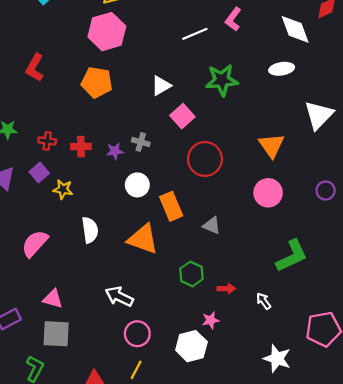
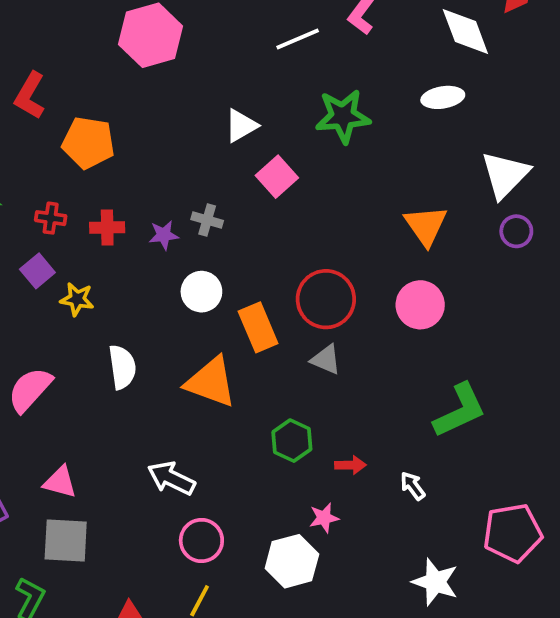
orange pentagon: (97, 82) -> (88, 143), moved
red circle: (205, 159) -> (326, 299), moved
purple circle: (326, 191) -> (516, 231), moved

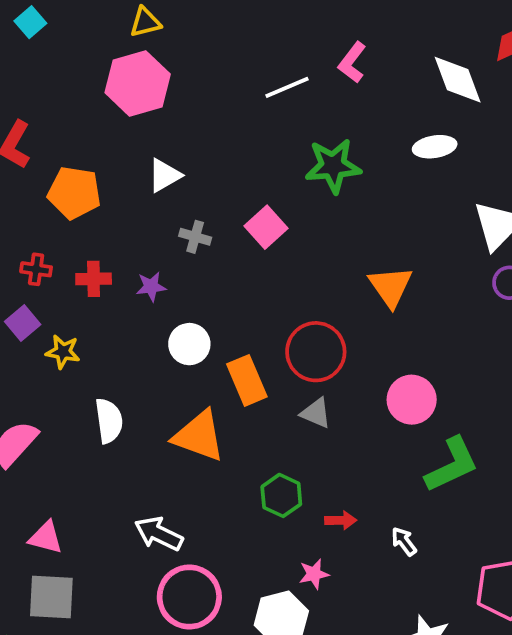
white triangle: (241, 126) -> (164, 175), moved
gray cross: (207, 220) -> (195, 237), moved
orange triangle: (426, 226) -> (391, 287), moved
pink circle: (420, 305) -> (412, 400), moved
pink circle: (201, 540) -> (189, 597), size x1.4

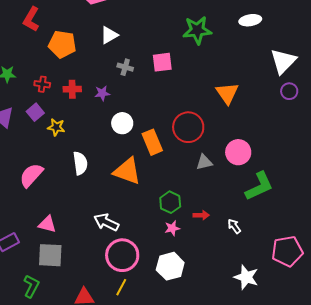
pink square: (266, 227) -> (162, 62), turned 35
gray triangle: (316, 413) -> (204, 162), moved, turned -36
pink star: (314, 574) -> (172, 228), moved

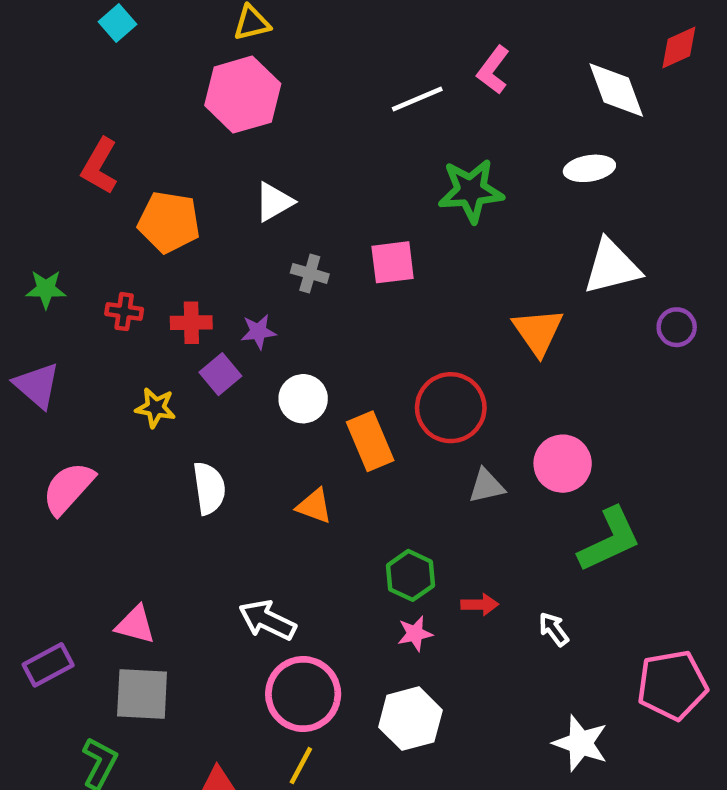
white triangle: (283, 61) -> (612, 267), moved, turned 32
purple square: (35, 112) -> (220, 374), moved
orange triangle: (127, 171) -> (314, 506), size x0.6
pink semicircle: (31, 175) -> (68, 488), moved

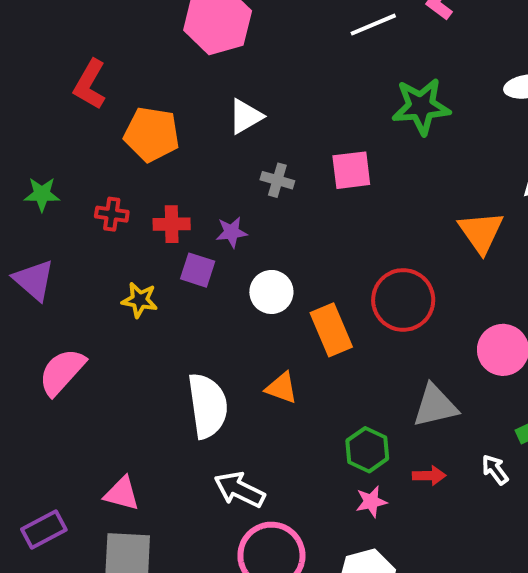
purple square: (220, 374) -> (198, 270), turned -32
gray triangle: (487, 486) -> (435, 406), moved, size x1.4
white semicircle: (209, 488) -> (208, 406), moved, size x1.4
white arrow: (554, 629) -> (495, 470), moved

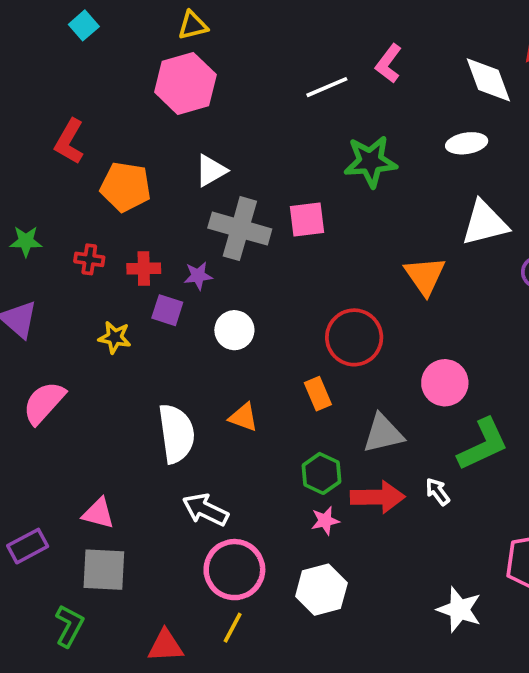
gray cross: (277, 180) -> (240, 229), size x2.0
orange rectangle: (331, 330) -> (318, 394), moved, size x0.7
red arrow: (429, 476) -> (378, 497), size x1.8

